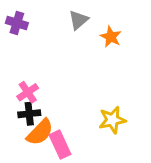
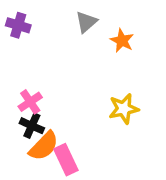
black cross: (29, 114) -> (32, 126), turned 30
yellow star: (112, 120) -> (124, 109), moved

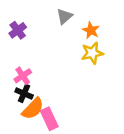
purple cross: (18, 25) -> (18, 30), moved, turned 36
yellow star: (124, 109) -> (92, 53), moved

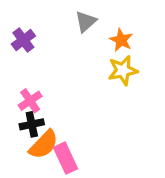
black cross: (24, 93) -> (32, 124), turned -36

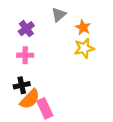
purple cross: (23, 40) -> (26, 29), moved
pink cross: (30, 101) -> (25, 55), moved, turned 35

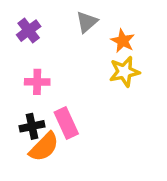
purple cross: (26, 29) -> (29, 31), moved
pink rectangle: (45, 108) -> (66, 123), moved

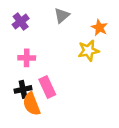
orange star: (123, 41) -> (99, 28), moved
orange semicircle: (44, 147) -> (32, 104), turned 115

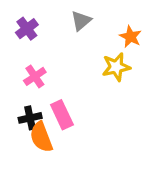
pink cross: (27, 58) -> (35, 76), turned -35

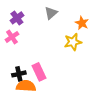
pink cross: (35, 76) -> (12, 37), moved
orange semicircle: (41, 137) -> (26, 86), turned 114

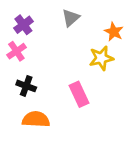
pink rectangle: (39, 72) -> (79, 94), moved
black cross: (19, 74) -> (26, 86), moved, turned 32

